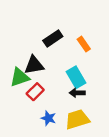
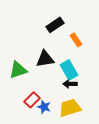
black rectangle: (53, 39) -> (55, 25), moved
black triangle: (34, 65) -> (45, 59), moved
red rectangle: (35, 92) -> (32, 100), moved

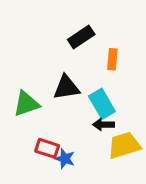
orange rectangle: (76, 40) -> (112, 59), turned 40
red rectangle: (32, 100) -> (47, 148), turned 63
yellow trapezoid: (70, 108) -> (124, 145), moved

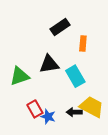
black arrow: (103, 125) -> (74, 112), moved
yellow trapezoid: (124, 145) -> (92, 107), turned 45
red rectangle: (47, 148) -> (35, 109), turned 42

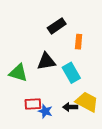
green triangle: (20, 76) -> (18, 73), turned 36
red rectangle: (35, 109) -> (33, 104), turned -63

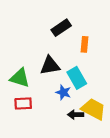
red rectangle: (33, 104) -> (23, 103), moved
blue star: (45, 111) -> (63, 92), moved

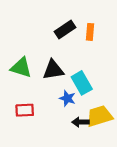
orange rectangle: (85, 44) -> (90, 32), moved
green triangle: (20, 78) -> (21, 67), moved
yellow trapezoid: (93, 109) -> (99, 116), turned -45

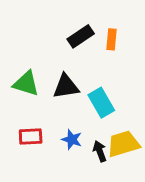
blue star: (67, 98) -> (72, 139), moved
black arrow: (80, 122) -> (100, 151), turned 70

